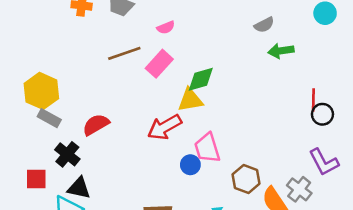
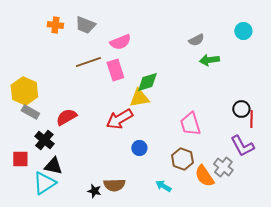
pink semicircle: (166, 27) -> (120, 42), size x1.5
pink rectangle: (159, 64) -> (115, 70), turned -60
red line: (313, 100) -> (251, 119), moved
pink trapezoid: (207, 148) -> (190, 124), moved

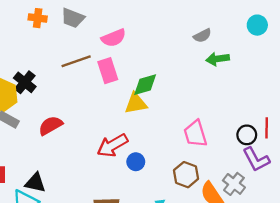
black circle: (241, 109) -> (247, 135), moved
red arrow: (119, 119) -> (112, 145), moved
black cross: (44, 140) -> (25, 82), moved

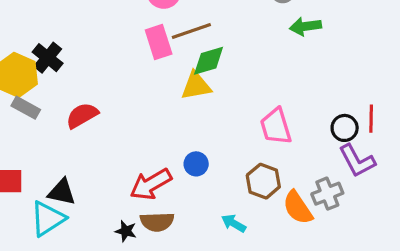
brown line: (76, 61) -> (191, 31), moved
red arrow: (112, 145) -> (151, 184), moved
gray cross: (234, 184) -> (327, 194), turned 30

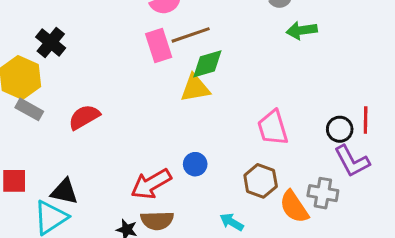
black cross: (48, 58) -> (51, 43), moved
gray cross: (327, 194) -> (323, 193), turned 32

